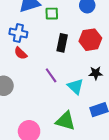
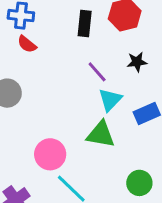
purple line: (51, 75) -> (97, 72), moved
cyan triangle: (75, 86) -> (110, 100), moved, turned 36

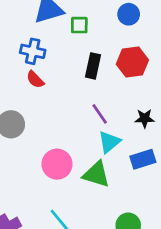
black star: (137, 62) -> (145, 118), moved
pink circle: (50, 154) -> (57, 164), moved

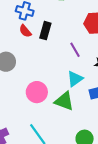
black rectangle: (93, 66) -> (45, 31), moved
purple line: (100, 114) -> (75, 50), moved

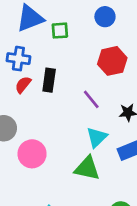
red semicircle: (25, 31) -> (23, 85), turned 88
pink circle: (37, 92) -> (32, 154), moved

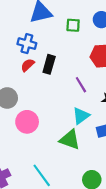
green square: (60, 31) -> (73, 25), moved

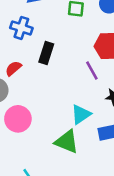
red semicircle: (28, 65) -> (13, 68), moved
purple line: (81, 85) -> (92, 70), moved

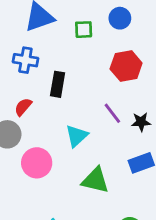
purple line: (92, 70) -> (112, 113), moved
cyan triangle: (81, 114) -> (77, 136), moved

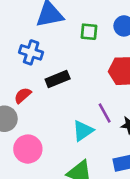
black rectangle: (58, 84) -> (58, 79), turned 50
cyan triangle: (77, 136) -> (83, 131), moved

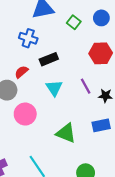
green square: (89, 32) -> (74, 22), turned 32
cyan triangle: (83, 131) -> (54, 88), moved, turned -30

